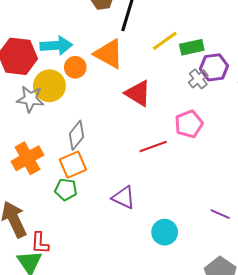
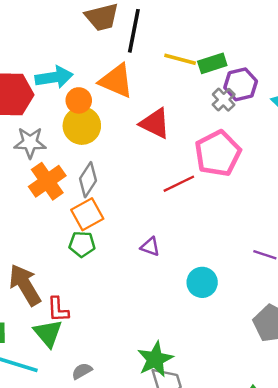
yellow line: (165, 41) -> (180, 59), turned 56
yellow circle: (49, 86) -> (82, 126), moved
pink pentagon: (189, 124) -> (218, 153), size x1.4
orange cross: (27, 158) -> (47, 181), moved
purple triangle: (124, 197) -> (150, 247), size x0.7

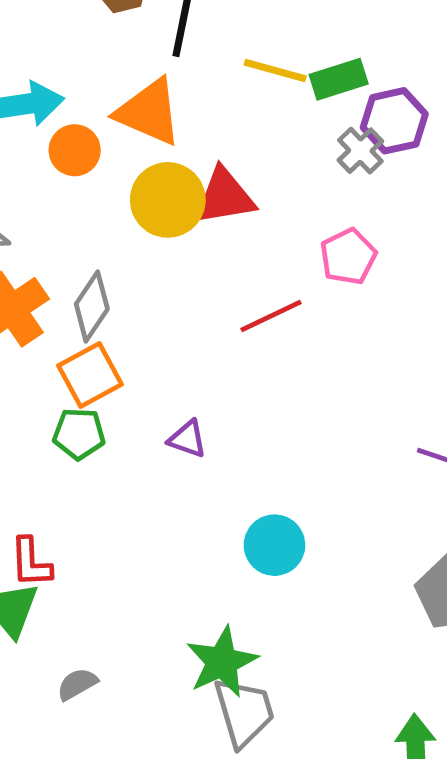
red triangle: (155, 123) -> (225, 197), turned -36
yellow circle: (82, 126) -> (168, 200), moved
pink pentagon: (218, 153) -> (348, 257), size x0.6
purple triangle: (150, 247) -> (188, 439), moved
cyan circle: (202, 282) -> (274, 545), moved

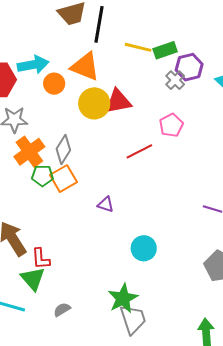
green pentagon: (79, 434) -> (42, 176), moved

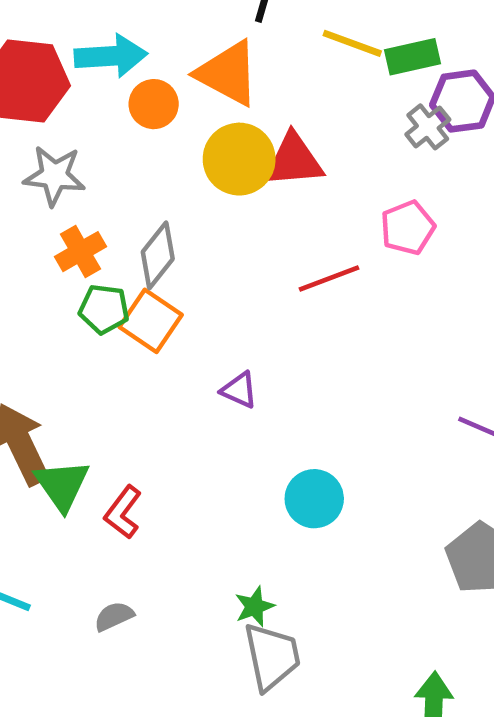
orange cross: (29, 152) -> (80, 252), size x0.7
orange square: (63, 179) -> (151, 321), turned -32
red L-shape: (41, 259) -> (123, 512), moved, turned 35
green triangle: (33, 279) -> (62, 485), moved
green star: (123, 298) -> (255, 607), size x0.6

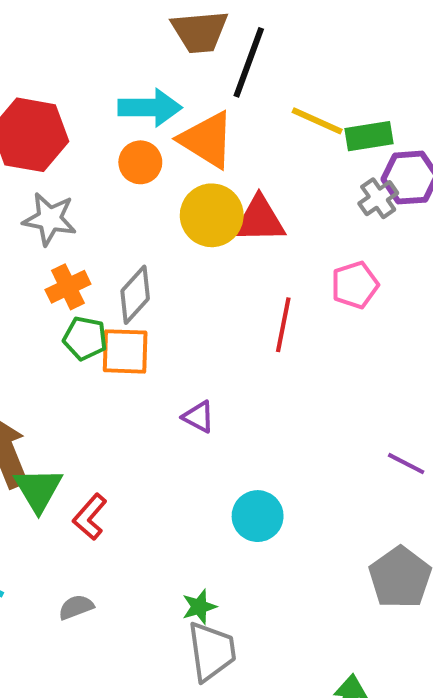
cyan arrow: (111, 56) -> (150, 108), moved
red line: (329, 279) -> (283, 325), turned -62
orange square: (151, 321) -> (125, 351), turned -36

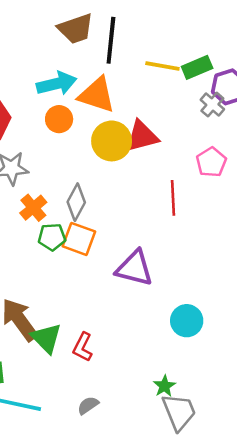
orange square: (125, 351) -> (79, 239), turned 32
purple triangle: (198, 417) -> (135, 268), size x1.8

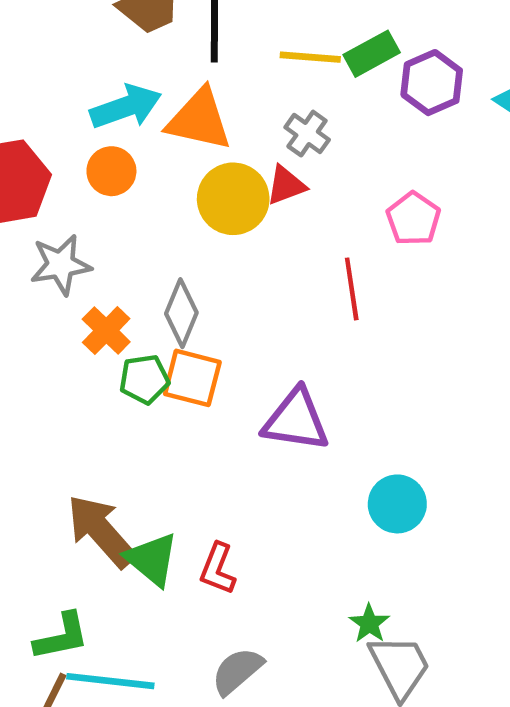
gray cross: (212, 105) -> (307, 133), moved
orange circle: (59, 119) -> (111, 171), moved
red triangle: (142, 136) -> (286, 185), size x0.7
gray semicircle: (88, 405) -> (237, 671), size x1.4

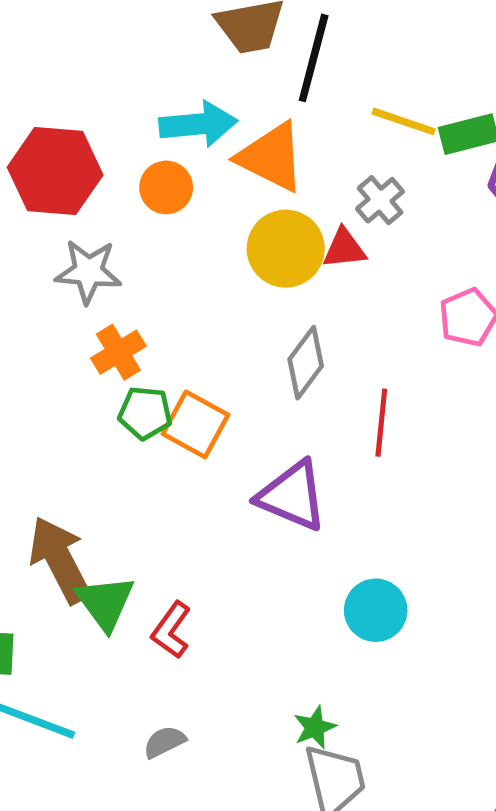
red line: (352, 289) -> (381, 423), moved
gray diamond: (181, 313) -> (306, 363), moved
gray semicircle: (237, 671) -> (164, 742), size x0.7

